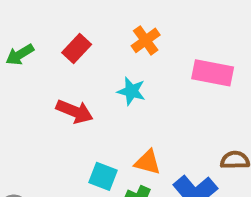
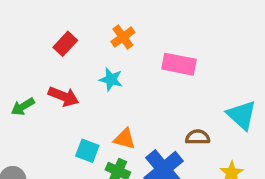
green arrow: (20, 55) -> (23, 107), moved

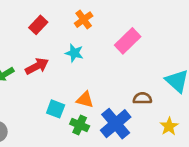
pink rectangle: (179, 64) -> (128, 41), turned -55
red arrow: (64, 96) -> (37, 66), turned -50

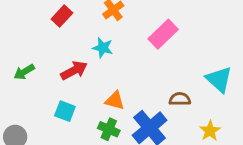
red arrow: (37, 66) -> (74, 70), moved
cyan square: (56, 109) -> (65, 111), moved

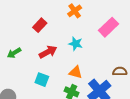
red rectangle: (62, 16) -> (40, 25), moved
cyan star: (103, 48) -> (76, 44), moved

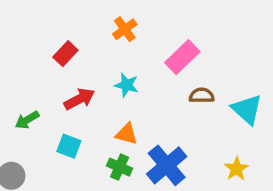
green arrow: (14, 53) -> (27, 120), moved
brown semicircle: (120, 71) -> (202, 96), moved

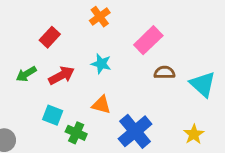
green arrow: (27, 120) -> (26, 74), moved
green cross: (120, 167) -> (76, 133), moved

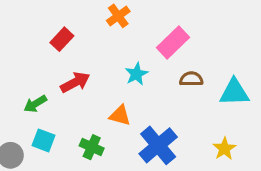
cyan star: (101, 64) -> (136, 74), moved, turned 30
green arrow: (26, 74) -> (35, 104), moved
cyan triangle: (203, 84) -> (234, 92), turned -44
cyan square: (53, 115) -> (44, 140), moved

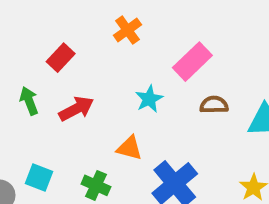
green arrow: (35, 104) -> (29, 101), moved, turned 100

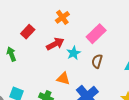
brown semicircle: (214, 105) -> (97, 61), moved, turned -72
red arrow: (76, 109) -> (55, 44), moved

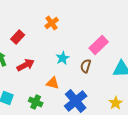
pink rectangle: (96, 34) -> (99, 45), moved
red arrow: (55, 44) -> (26, 65), moved

